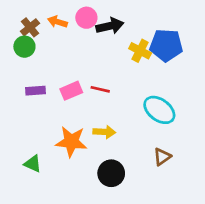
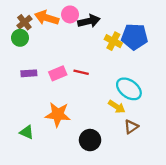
orange arrow: (58, 22) -> (47, 18), size x1.5
yellow arrow: (104, 132) -> (117, 107), moved, turned 30

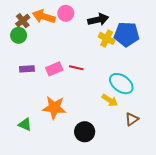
black arrow: (89, 21) -> (98, 20), moved
brown triangle: (131, 127) -> (132, 119), moved

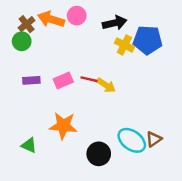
cyan ellipse: (121, 84) -> (132, 140), moved
yellow arrow: (110, 100) -> (106, 85), moved

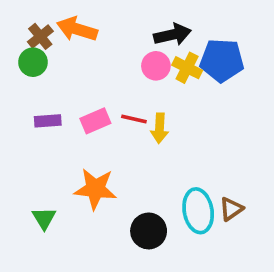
pink circle: (77, 16) -> (156, 66), moved
yellow arrow: (106, 85) -> (160, 128), turned 60
cyan ellipse: (132, 140) -> (198, 211), turned 44
green triangle: (29, 145) -> (44, 218), turned 35

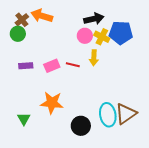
yellow arrow: (160, 128) -> (94, 58), moved
brown triangle: (231, 209) -> (126, 114), size x1.6

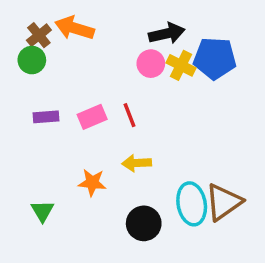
yellow arrow: (94, 58) -> (137, 163), moved, turned 84
red line: (73, 65) -> (129, 115), turned 56
orange star: (52, 103) -> (92, 183), size x0.7

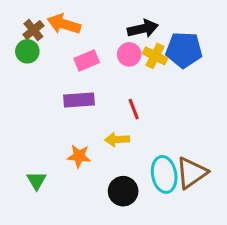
red line: (129, 115) -> (134, 109), moved
purple rectangle: (46, 117) -> (79, 100), moved, size x1.4
pink rectangle: (92, 117) -> (87, 60), moved

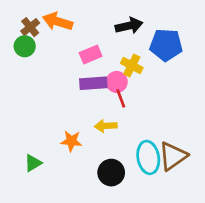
pink circle: (129, 54) -> (117, 82), moved
yellow cross: (155, 56) -> (132, 65), moved
pink rectangle: (87, 60) -> (91, 54), moved
purple rectangle: (79, 100) -> (93, 83), moved
green triangle: (36, 181) -> (33, 163), turned 30

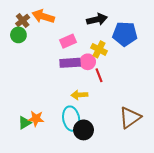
red line: (121, 98) -> (99, 75), moved
orange star: (71, 141) -> (36, 119), moved
cyan ellipse: (148, 157) -> (71, 119), moved

